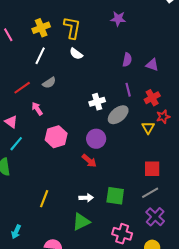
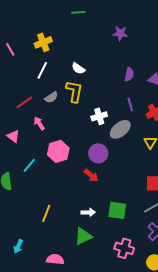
yellow L-shape: (72, 28) -> (74, 91), moved
cyan line: (16, 144) -> (29, 165), moved

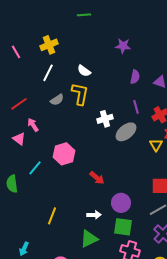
purple star: (120, 33) -> (123, 46), moved
red line: (24, 102) -> (19, 104), moved
pink arrow: (39, 123) -> (33, 125), moved
purple circle: (98, 153) -> (121, 203), moved
green square: (117, 210) -> (123, 227), moved

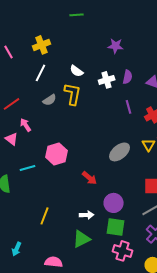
white cross: (105, 119) -> (107, 80), moved
gray ellipse: (126, 132) -> (120, 152), moved
cyan line: (35, 168) -> (28, 168), turned 35

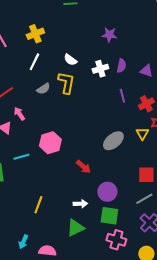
cyan arrow: (17, 249) -> (23, 242), moved

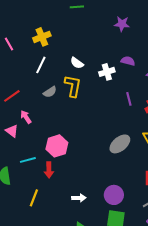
purple star: (109, 35) -> (122, 24), moved
purple semicircle: (121, 66) -> (128, 61), moved, turned -88
red arrow: (83, 167) -> (49, 170), moved, turned 49
white arrow: (80, 204) -> (79, 198), moved
yellow line: (38, 205) -> (34, 198), moved

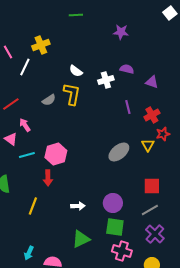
white line: (41, 65) -> (25, 67), moved
cyan line: (28, 160) -> (27, 155), moved

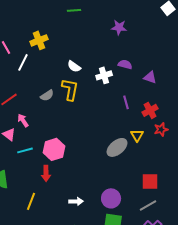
yellow triangle: (148, 145) -> (137, 135), moved

